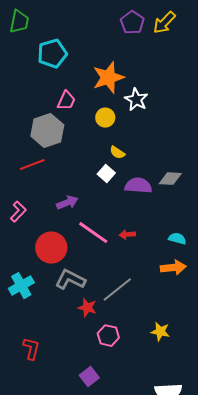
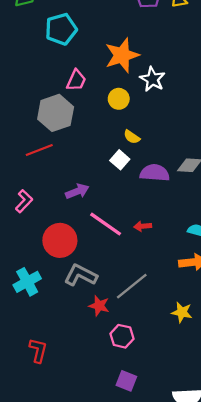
yellow star: (160, 332) -> (182, 312), moved
purple square: (89, 377) -> (126, 381), moved, turned -30

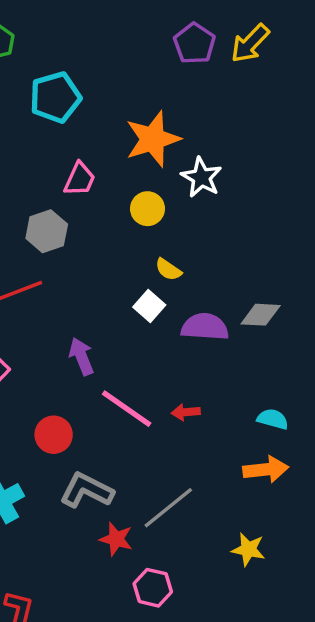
gray hexagon: (56, 113) -> (47, 231), size x0.7
purple arrow: (77, 191) -> (81, 356), turned -90
red circle: (60, 240) -> (54, 435), size x0.7

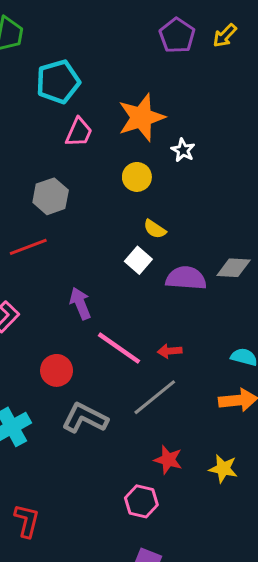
yellow arrow: (250, 43) -> (225, 36), size x0.7
white star: (201, 177) -> (183, 150), size x0.7
pink trapezoid: (80, 179) -> (79, 132), moved
gray line: (168, 508) -> (155, 397), moved
red star: (116, 539) -> (168, 460), moved

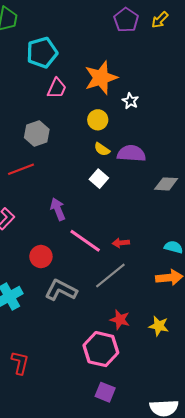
yellow semicircle: (155, 229) -> (102, 149), moved
purple semicircle: (186, 278) -> (131, 153), moved
pink hexagon: (141, 501) -> (101, 349), size x1.5

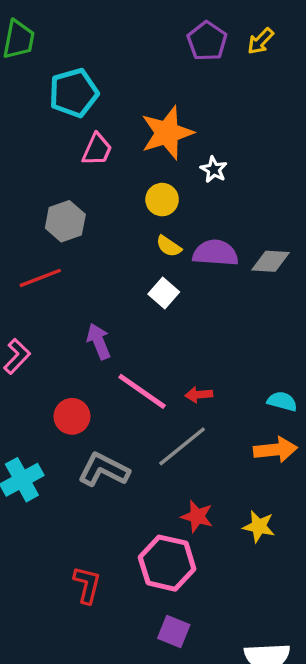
gray diamond: (166, 184) -> (270, 261), moved
red L-shape: (20, 363) -> (87, 585), moved

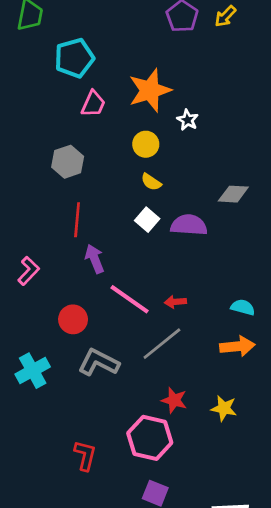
purple semicircle: (215, 253) -> (189, 225), moved
red line: (40, 278) -> (77, 220), moved, turned -64

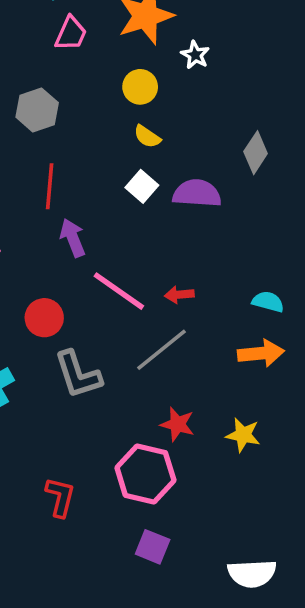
gray diamond: (233, 194) -> (256, 153), turned -60
gray L-shape: (99, 362) -> (78, 375), turned -135

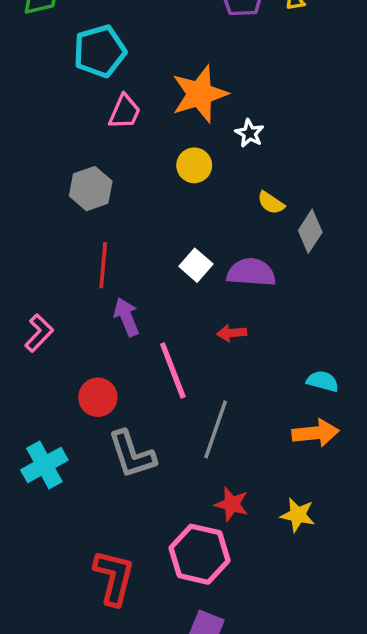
yellow semicircle: (147, 137) -> (271, 203), moved
pink line: (119, 291) -> (173, 370), turned 34
red arrow: (179, 295) -> (232, 333), moved
gray line: (161, 350) -> (216, 429), turned -32
red L-shape: (60, 497) -> (114, 577), size x1.4

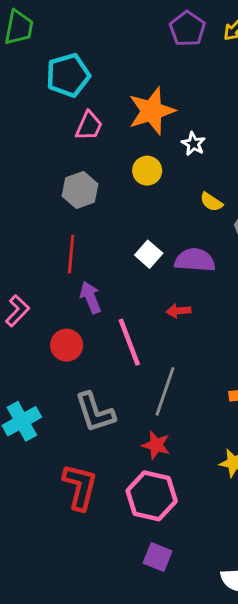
gray hexagon: (91, 189) -> (80, 190), moved
red circle: (98, 397) -> (67, 345), moved
red star: (232, 504) -> (156, 445), moved
red L-shape: (114, 577) -> (80, 487), moved

